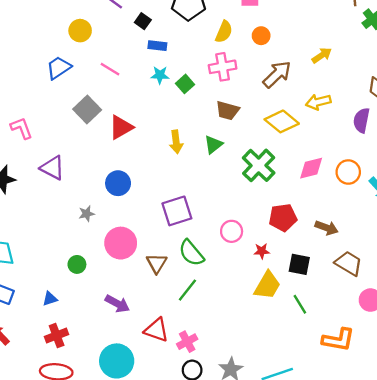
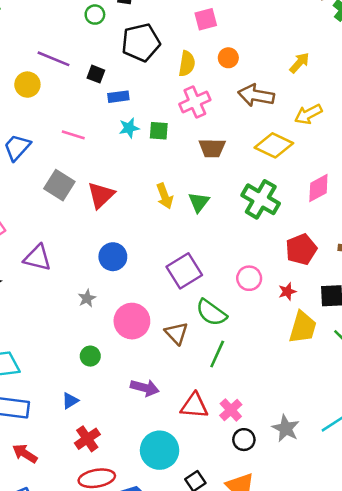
yellow circle: (80, 31) -> (27, 85), moved
brown arrow: (277, 74) -> (256, 95), turned -112
green square: (185, 84) -> (159, 131), turned -30
green triangle: (213, 145) -> (199, 202), moved

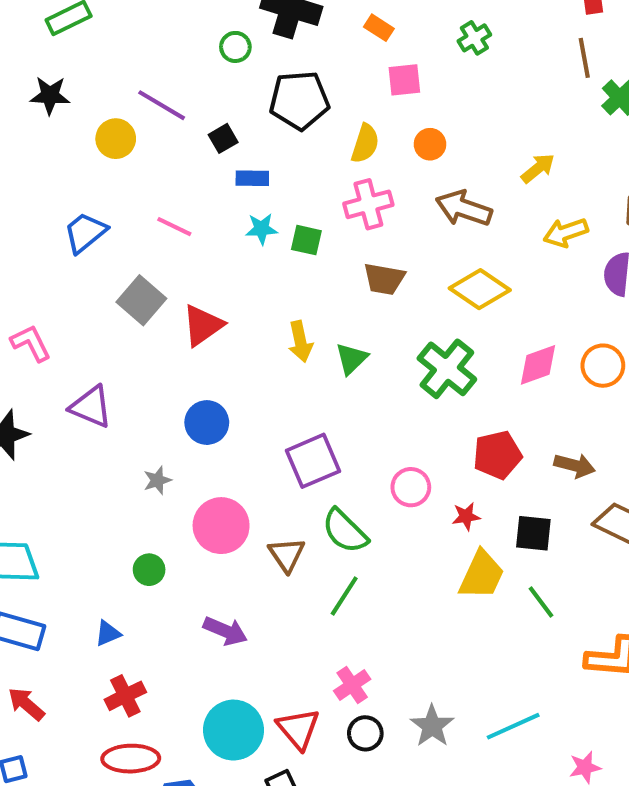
black square: (96, 74) -> (223, 138), turned 30
yellow arrow: (308, 114) -> (566, 233), moved
red triangle: (194, 406) -> (298, 729), moved, turned 36

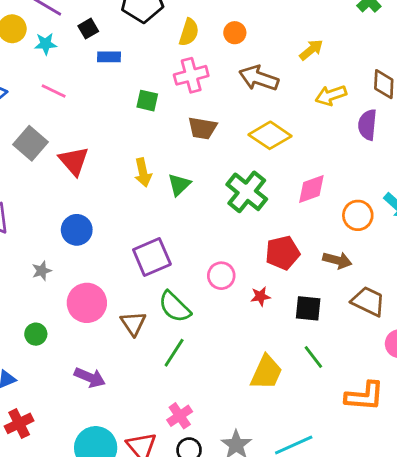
cyan star: (262, 229) -> (46, 44), moved
red triangle: (203, 325) -> (74, 161), turned -36
orange circle: (603, 366) -> (358, 215), moved
yellow trapezoid: (482, 575) -> (266, 372), moved

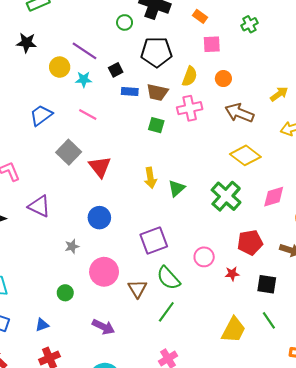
brown trapezoid: (202, 128) -> (157, 92), moved

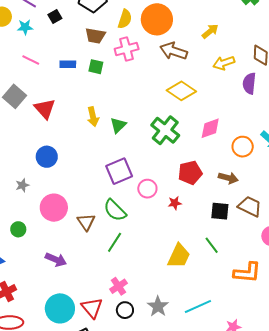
orange circle: (223, 79) -> (157, 19), size x2.0
blue rectangle: (130, 91) -> (68, 64), moved
purple square: (154, 241) -> (119, 171), moved
black square: (267, 284) -> (220, 211), moved

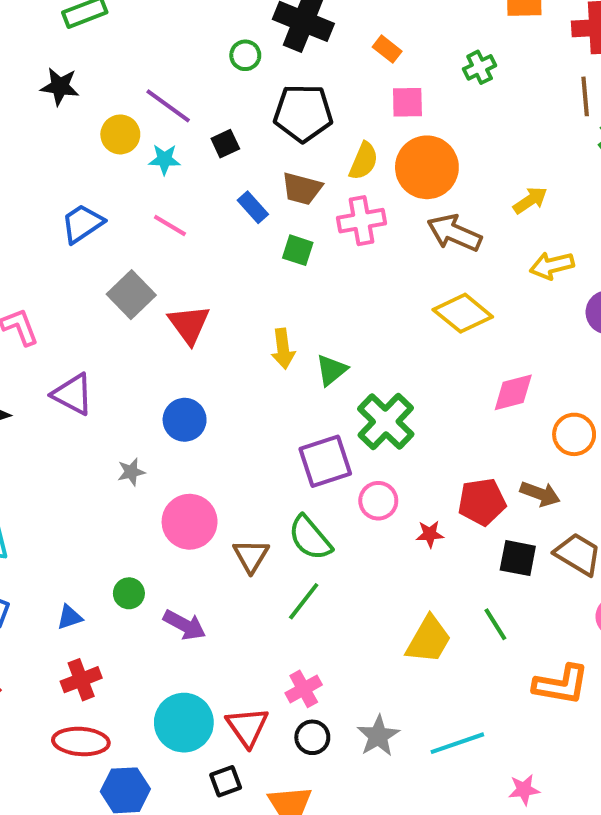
blue rectangle: (68, 64) -> (253, 207), moved, turned 42
green cross: (165, 130) -> (386, 422), moved
red pentagon: (190, 173) -> (482, 502), moved
green circle: (18, 229) -> (129, 593), moved

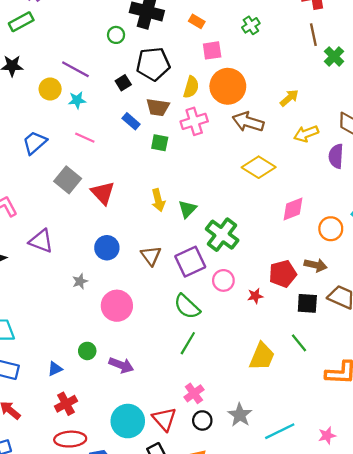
black square: (225, 144) -> (123, 83), moved
brown triangle: (251, 556) -> (151, 256), moved
cyan line: (457, 743) -> (280, 431), moved

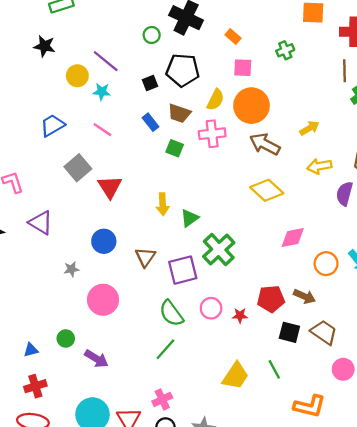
pink circle: (223, 280) -> (211, 308), moved

